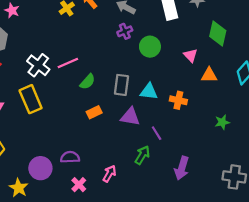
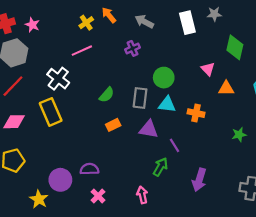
purple cross: (125, 31) -> (133, 48), moved
green circle: (150, 47) -> (164, 78), moved
pink line: (68, 63) -> (82, 51), moved
pink arrow: (109, 174) -> (142, 195), moved, turned -42

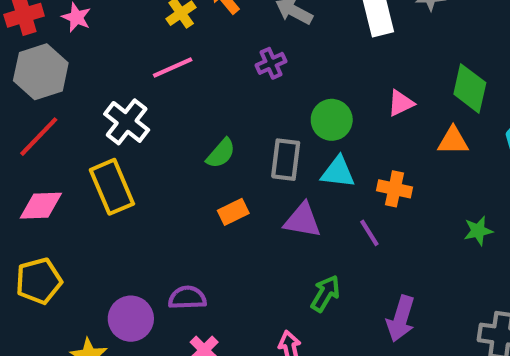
green diamond: (235, 47) -> (470, 88), moved
pink triangle: (208, 69) -> (401, 103), moved, turned 48
purple line: (174, 145) -> (369, 233), moved

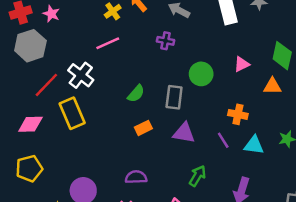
purple cross: (271, 63) -> (166, 41), turned 35
red line: (39, 137) -> (46, 85), moved
cyan triangle: (338, 172) -> (254, 145), moved
purple semicircle: (187, 298) -> (136, 177), moved

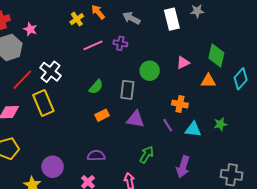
pink star: (51, 14) -> (30, 29), moved
pink line: (108, 43) -> (93, 45), moved

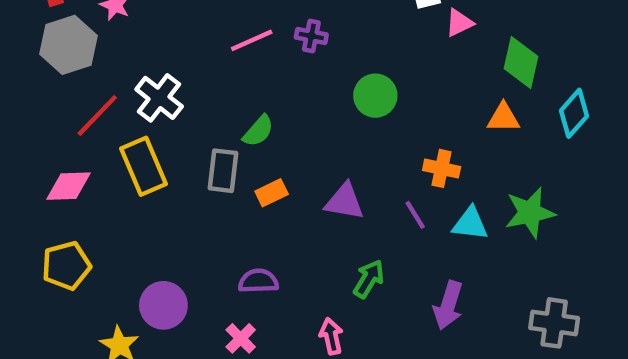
pink triangle: (183, 63) -> (459, 23), moved
gray rectangle: (127, 90) -> (223, 171), moved
green star: (220, 124) -> (530, 213), size x1.6

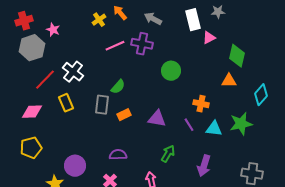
purple cross: (311, 36) -> (142, 44), size x1.5
cyan diamond: (574, 113) -> (261, 95), moved
yellow rectangle: (144, 166) -> (66, 103), size x0.7

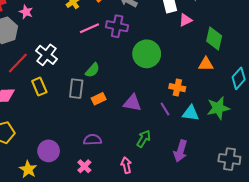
green circle: (171, 71) -> (147, 54), size x1.4

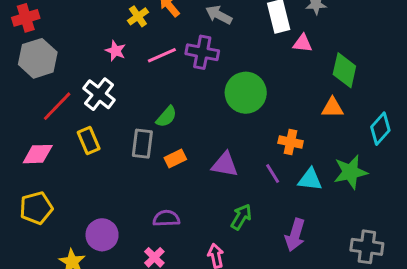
pink star: (26, 12) -> (115, 51), moved
pink triangle: (186, 20) -> (303, 43), turned 32

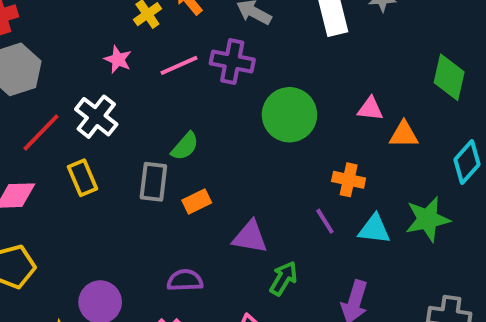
pink triangle: (303, 43) -> (370, 109), moved
green diamond: (344, 70) -> (449, 77), moved
purple triangle: (225, 165) -> (250, 237), moved

